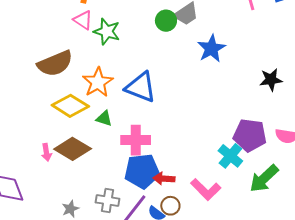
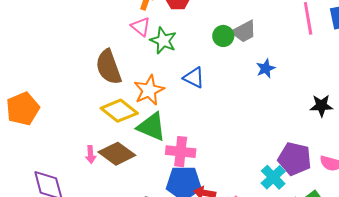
blue star: (211, 48) -> (266, 68), size x0.7
brown semicircle: (55, 63) -> (109, 67), turned 87
blue triangle: (141, 87) -> (194, 78), moved, size x0.7
green triangle: (104, 118) -> (151, 127), size x1.8

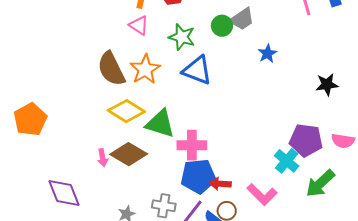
green star: (163, 41) -> (182, 37), moved
blue triangle: (194, 78) -> (197, 70), size x1.4
orange star: (149, 90) -> (145, 69), moved

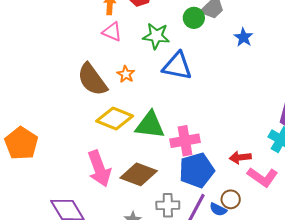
orange star: (145, 69) -> (126, 74), size x0.6
brown diamond: (129, 154) -> (139, 174), moved
pink arrow: (103, 158) -> (99, 169), size x2.0
red arrow: (220, 184) -> (240, 157), moved

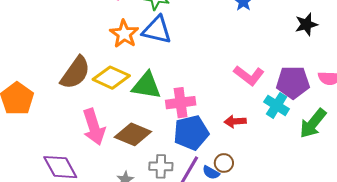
blue triangle: (177, 66) -> (157, 30), moved
orange star: (126, 74) -> (124, 34), size x1.6
brown semicircle: (92, 80) -> (75, 73), moved, turned -111
pink L-shape: (263, 177) -> (249, 75), moved

